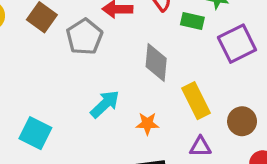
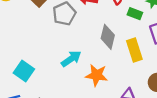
yellow rectangle: (196, 101) -> (134, 50), moved
orange star: (147, 124) -> (97, 75), size x1.5

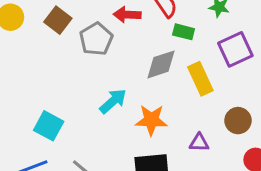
green rectangle: (135, 14) -> (184, 32), moved
gray diamond: (108, 37) -> (161, 64), turned 65

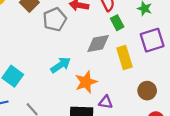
green rectangle: (184, 32) -> (117, 23), turned 40
orange star: (151, 120) -> (86, 82), turned -30
purple triangle: (199, 143) -> (106, 102), moved

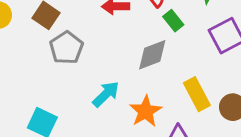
gray pentagon: (55, 19) -> (66, 48), moved
yellow rectangle: (125, 57) -> (197, 94), moved

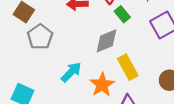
yellow rectangle: (197, 94) -> (128, 67), moved

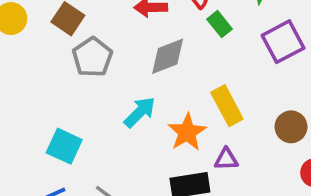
gray diamond: (106, 41) -> (168, 56), moved

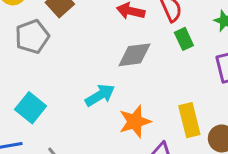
gray pentagon: (92, 57) -> (32, 37), moved
yellow rectangle: (227, 106) -> (189, 120), moved

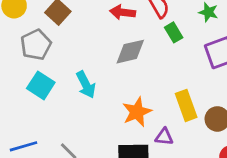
cyan arrow: (100, 95) -> (86, 85), moved, turned 100
cyan square: (31, 108) -> (41, 85), moved

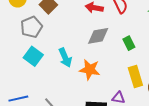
green rectangle: (174, 32) -> (129, 43), moved
orange star: (137, 112) -> (90, 70), moved, turned 30

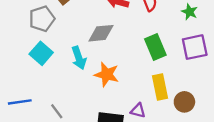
gray diamond: (98, 36) -> (101, 33), moved
green rectangle: (129, 43) -> (155, 47), size x1.5

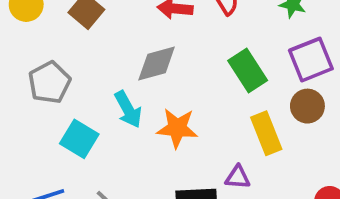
gray pentagon: (42, 19) -> (49, 82), moved
cyan square: (41, 53) -> (79, 139), moved
brown circle: (184, 102) -> (307, 106), moved

